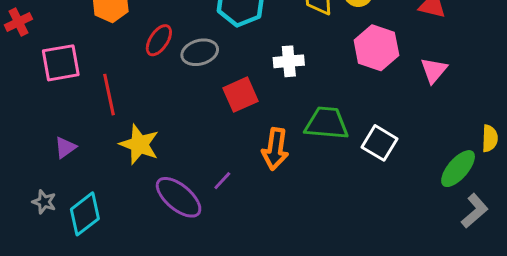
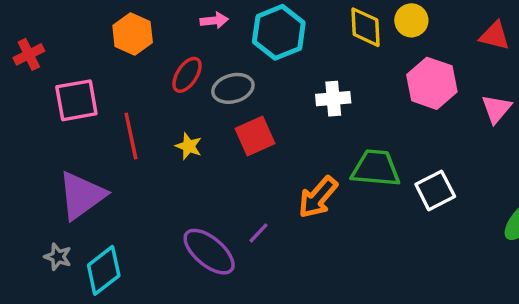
red square: (240, 95) -> (255, 136), moved
white square: (379, 143) -> (435, 190), turned 32
yellow star: (139, 144) -> (189, 146), moved, size x0.6
purple triangle: (65, 147) -> (82, 196), size x2.0
orange arrow: (275, 149) -> (318, 197), turned 33

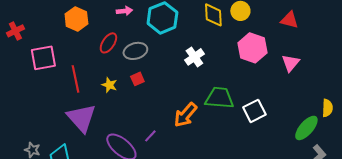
white cross: (333, 99) -> (194, 57), turned -30
red square: (255, 136) -> (137, 79), moved, size x0.6
purple triangle: (82, 196) -> (81, 118), moved, turned -36

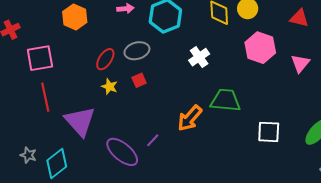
red ellipse: (108, 43) -> (105, 59), moved
red line: (75, 79) -> (45, 97), moved
white square: (254, 111) -> (269, 132), moved, turned 30

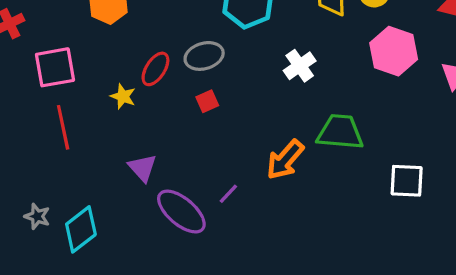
yellow star: (110, 87) -> (123, 96), moved
purple triangle: (80, 121) -> (142, 168), moved, size x0.6

